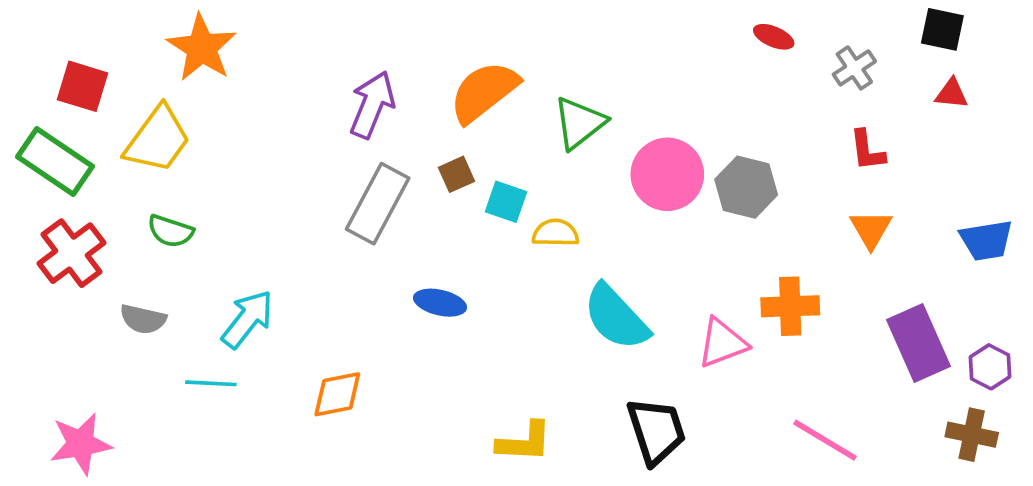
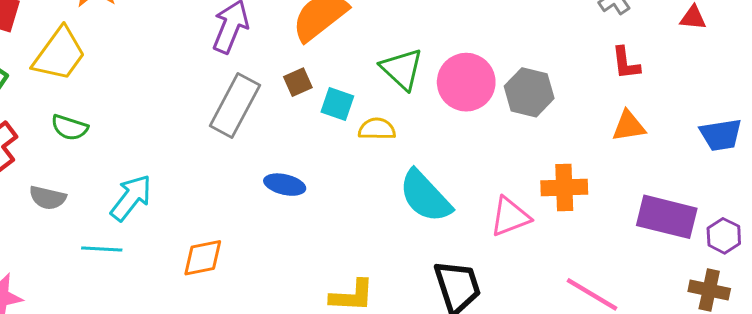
green triangle: (579, 123) -> (402, 69), moved, turned -39
orange triangle: (871, 229) -> (629, 126), turned 51
purple rectangle: (918, 343) -> (667, 217), turned -52

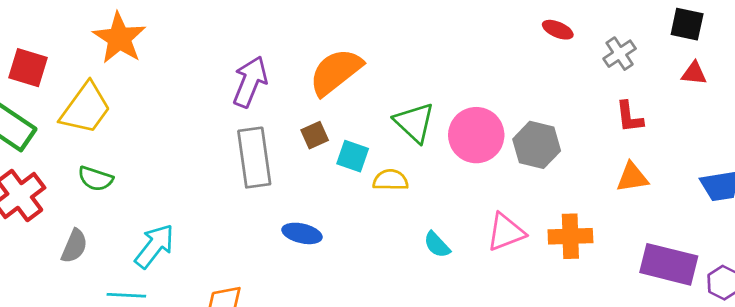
gray rectangle: (235, 106) -> (254, 158), turned -36
cyan semicircle: (425, 196) -> (437, 245), size x0.5
gray semicircle: (48, 198) -> (74, 246), turned -80
pink triangle: (510, 217) -> (506, 232), moved

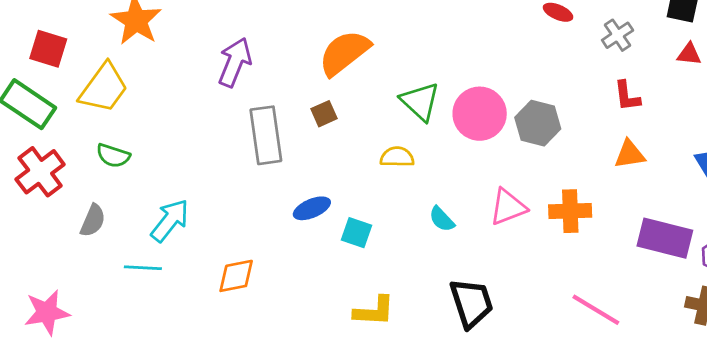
purple arrow: (250, 82) -> (235, 62), moved
cyan square: (353, 156) -> (357, 233), moved
blue ellipse: (302, 233) -> (312, 208), turned -36

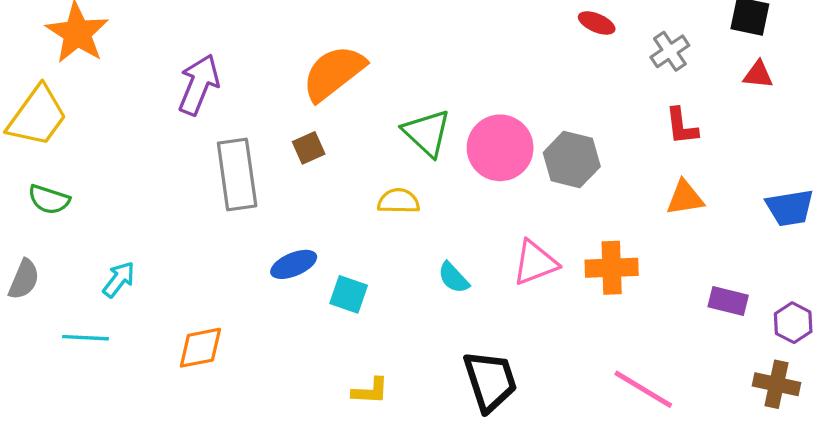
cyan arrow: (170, 220) -> (119, 279), size x0.7
purple rectangle: (665, 238) -> (728, 301), size x0.6
yellow L-shape: (374, 311) -> (370, 391), size x0.7

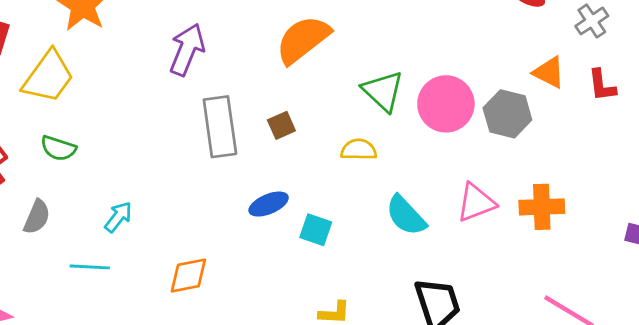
brown square: (309, 148) -> (281, 125), moved
orange triangle: (685, 198) -> (549, 72), moved, turned 36
cyan semicircle: (453, 278) -> (406, 215), size x1.5

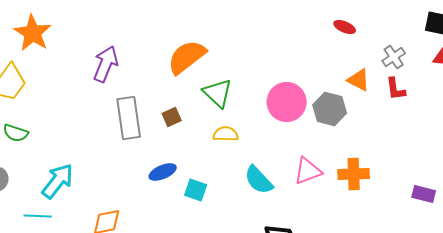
gray cross: (592, 21) -> (394, 57), moved
green triangle: (383, 91) -> (218, 93), moved
cyan arrow: (118, 217) -> (58, 181), size x1.6

